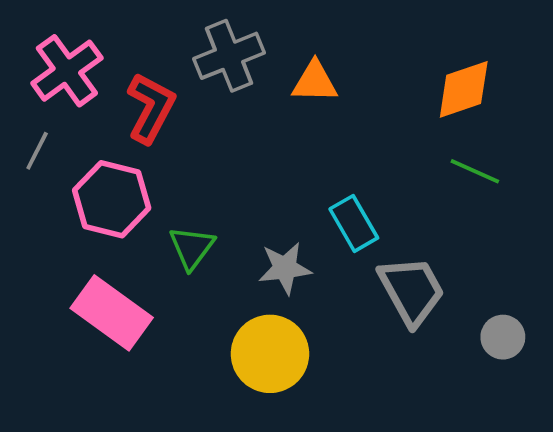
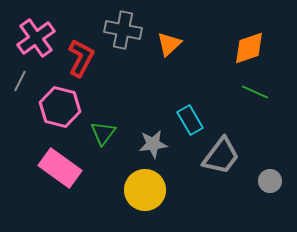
gray cross: (229, 56) -> (123, 30), turned 33
orange triangle: (315, 82) -> (169, 44), turned -44
gray trapezoid: (412, 291) -> (221, 156), turned 66

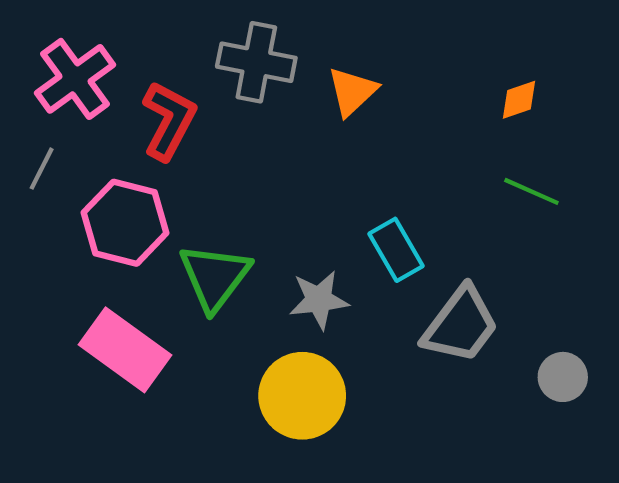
orange diamond: (249, 48) -> (519, 100), size x0.6
green triangle: (103, 133) -> (215, 277), size x1.4

